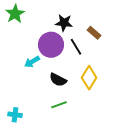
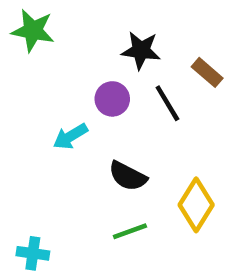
green star: (15, 14) -> (33, 31), turned -30
purple circle: (51, 45) -> (112, 99), size x0.6
yellow diamond: (89, 78) -> (196, 205), moved

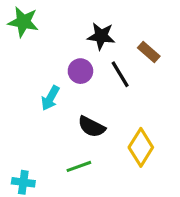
cyan arrow: (70, 136) -> (50, 98), turned -30
green line: (130, 231) -> (79, 166), moved

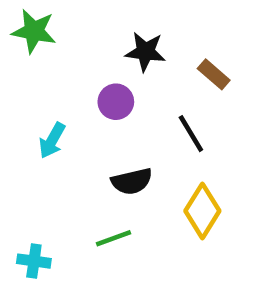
black line: (120, 74) -> (191, 134), moved
cyan arrow: (50, 98) -> (52, 140), moved
black semicircle: (92, 127) -> (132, 181), turned -40

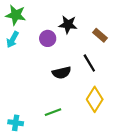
purple circle: (116, 102) -> (48, 38), moved
cyan arrow: (52, 140) -> (12, 40), moved
black semicircle: (132, 181) -> (62, 73), moved

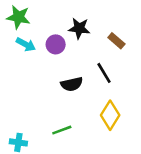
cyan arrow: (12, 40) -> (26, 44), moved, turned -91

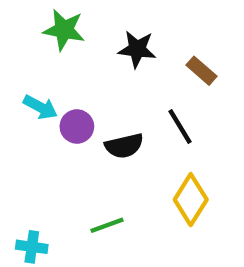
green star: (18, 17) -> (64, 30), moved
cyan arrow: (26, 44) -> (40, 107), moved
purple circle: (56, 44) -> (77, 126), moved

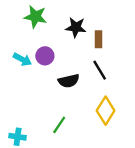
brown rectangle: (201, 71) -> (98, 39), moved, turned 49
purple circle: (77, 126) -> (45, 56), moved
green line: (107, 225) -> (59, 125), turned -36

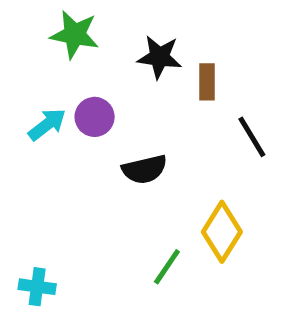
cyan arrow: (22, 59) -> (47, 124), turned -66
black line: (100, 70) -> (252, 137), moved
green line: (59, 125) -> (167, 267), moved

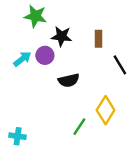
black star: (159, 57) -> (62, 36), moved

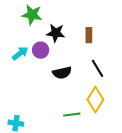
black line: (120, 65) -> (98, 68), moved
green line: (79, 127) -> (72, 115), turned 49

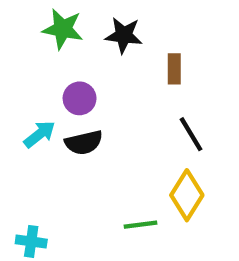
black star: (56, 33) -> (124, 35), moved
cyan arrow: (20, 53) -> (40, 134), moved
black semicircle: (62, 73) -> (84, 143), moved

